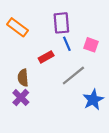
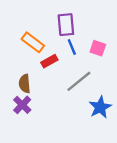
orange rectangle: (18, 27) -> (33, 42), moved

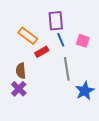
gray line: (79, 81) -> (67, 69), turned -60

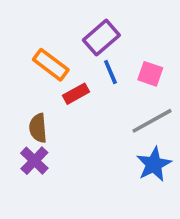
purple rectangle: (56, 21) -> (101, 38), turned 54
gray line: (67, 69) -> (152, 121), moved, turned 70

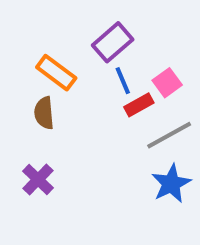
pink square: (150, 74) -> (167, 83), turned 35
red rectangle: (76, 94) -> (139, 105), moved
brown semicircle: (38, 128) -> (44, 113), moved

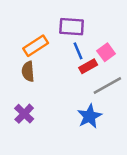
purple rectangle: (113, 42) -> (72, 27), turned 45
orange rectangle: (56, 73) -> (36, 46), turned -70
blue star: (171, 184) -> (89, 116), moved

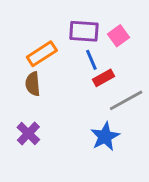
pink square: (106, 52) -> (119, 36), moved

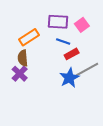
blue line: (91, 60) -> (63, 41), turned -48
purple cross: (28, 133) -> (20, 74), moved
blue star: (105, 137) -> (69, 78), moved

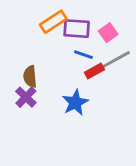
orange rectangle: (29, 37) -> (53, 22), moved
gray line: (87, 69) -> (115, 60), moved
blue star: (69, 78) -> (75, 103), moved

